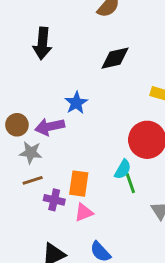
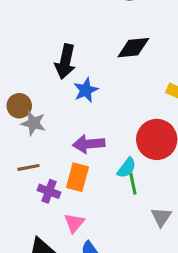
black arrow: (42, 43) -> (65, 62), moved
purple arrow: (50, 127) -> (89, 144), moved
gray star: (31, 153) -> (33, 123), moved
pink triangle: (84, 212) -> (74, 223), moved, turned -36

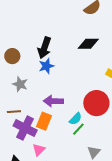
blue star: (86, 90) -> (46, 66), moved
brown circle: (19, 106) -> (12, 56), moved
green line: (133, 184) -> (78, 129), turned 48
purple cross: (49, 191) -> (25, 128), size x1.6

